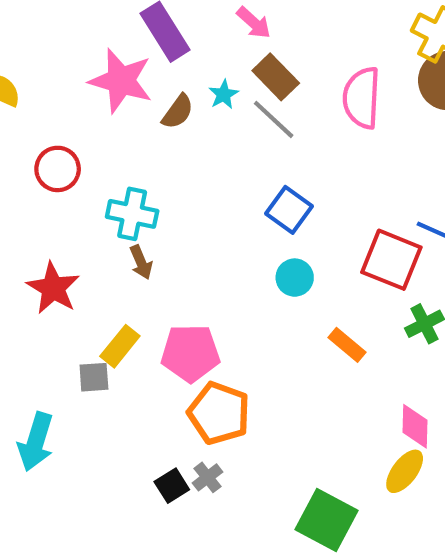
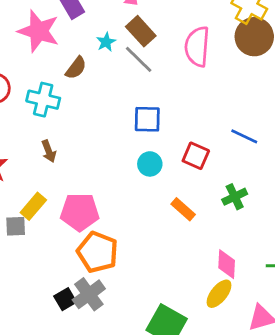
brown semicircle: (178, 112) -> (76, 68), moved
blue square: (289, 210) -> (147, 119), turned -36
cyan cross: (132, 214) -> (43, 100), moved
red square: (391, 260) -> (196, 156), moved, size x0.7
gray cross: (207, 477) -> (89, 294), size x1.6

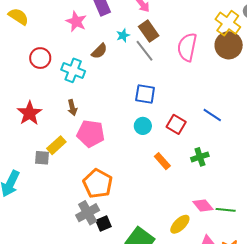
pink star: (39, 31) -> (76, 22), size x0.7
pink pentagon: (80, 212) -> (91, 134), moved
pink diamond: (227, 264) -> (203, 206), moved, turned -50
black square: (65, 299) -> (104, 223), moved

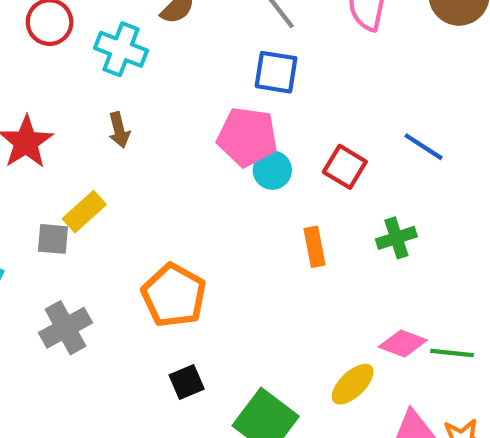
blue square: (145, 94) -> (276, 72), moved
pink pentagon: (91, 134) -> (247, 137), moved
orange rectangle: (162, 161) -> (315, 247), turned 30
pink diamond: (203, 206) -> (403, 343), turned -30
gray cross: (88, 213) -> (66, 328), moved

